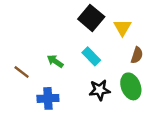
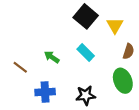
black star: (100, 90) -> (86, 95), moved

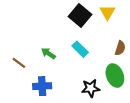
yellow triangle: (115, 25) -> (107, 12), moved
black star: (86, 95) -> (91, 88), moved

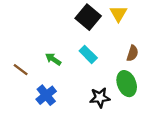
blue cross: (42, 86) -> (46, 95), turned -36

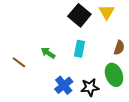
cyan rectangle: (88, 54) -> (79, 49), turned 56
blue cross: (46, 95) -> (64, 85), moved

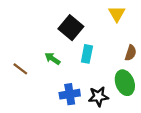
black square: (79, 15) -> (71, 28), moved
blue cross: (64, 85) -> (70, 94), turned 30

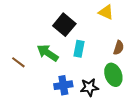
yellow triangle: (117, 14) -> (106, 12), turned -35
green arrow: (52, 59) -> (48, 53), size x1.5

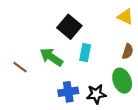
yellow triangle: (106, 12) -> (125, 17), moved

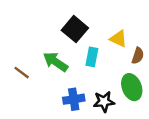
yellow triangle: (125, 17) -> (118, 39), moved

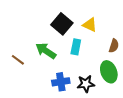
yellow triangle: (118, 39) -> (90, 25), moved

